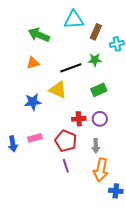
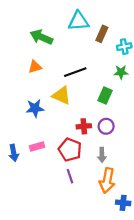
green star: (95, 60) -> (121, 72), moved
green rectangle: (99, 90) -> (105, 95), turned -42

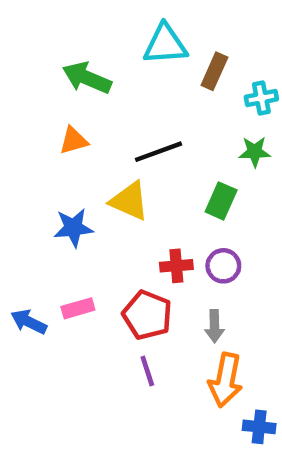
blue arrow: (14, 153) -> (29, 322), turned 126

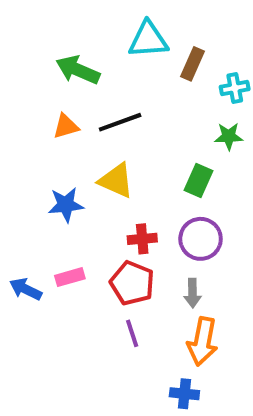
black line: (158, 152) -> (120, 122), moved
red cross: (176, 266) -> (142, 239), moved
purple circle: (223, 266) -> (201, 239), size x1.4
blue cross: (259, 427) -> (184, 394), moved

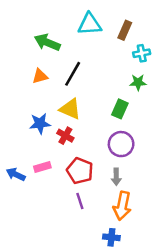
brown rectangle: (192, 64) -> (125, 30), moved
black line: (120, 122) -> (73, 74), turned -40
red cross: (142, 239) -> (65, 136), moved, turned 35

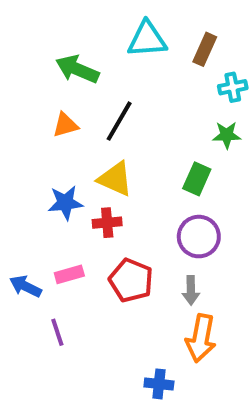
red cross: (65, 136) -> (107, 223), turned -35
purple line: (80, 201) -> (57, 332), moved
blue cross: (111, 237) -> (159, 384), moved

